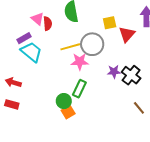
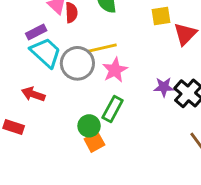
gray circle: (92, 44) -> (77, 63), moved
pink star: (80, 62) -> (115, 70), turned -30
red arrow: (13, 82) -> (33, 94), moved

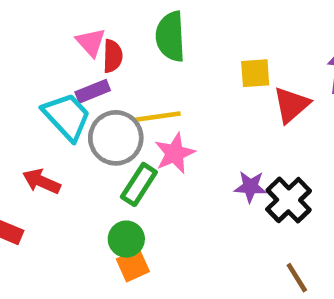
purple rectangle: (36, 32) -> (93, 91), moved
green rectangle: (113, 109) -> (139, 184), moved

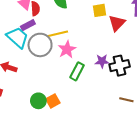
green rectangle: (139, 184) -> (77, 71), moved
black cross: (289, 200) -> (120, 66), turned 36
green circle: (126, 239) -> (38, 101), moved
brown line: (297, 278) -> (126, 100), turned -40

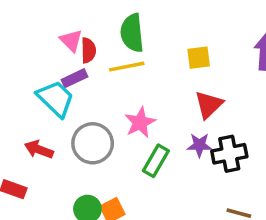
red triangle: (117, 23) -> (209, 105), moved
yellow line: (58, 34) -> (127, 67), moved
gray circle: (40, 45) -> (93, 143), moved

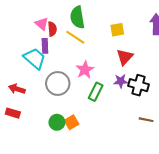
yellow line: (127, 67) -> (75, 37), turned 48
purple rectangle: (74, 78) -> (45, 46), turned -64
red arrow: (39, 149) -> (17, 89), moved
black cross: (229, 154) -> (139, 85), turned 30

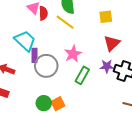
purple rectangle: (45, 46) -> (35, 55), moved

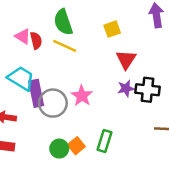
pink star: (73, 54) -> (82, 96), moved
purple rectangle: (35, 55) -> (36, 93), size x1.5
green rectangle: (82, 75) -> (105, 141), moved

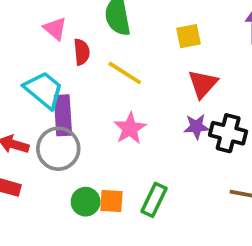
red semicircle: (36, 40) -> (82, 52), moved
yellow line: (65, 46) -> (125, 73), moved
gray circle: (53, 103) -> (58, 149), moved
orange square: (76, 146) -> (111, 201), turned 35

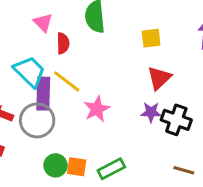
yellow line: (125, 73) -> (67, 81), moved
green rectangle: (154, 200) -> (111, 169), turned 32

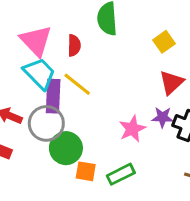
pink triangle: (43, 22) -> (36, 41), moved, size x1.6
yellow square: (151, 38) -> (164, 42), turned -30
pink star: (97, 109) -> (132, 129), moved
green circle: (56, 165) -> (66, 148), moved, size x1.4

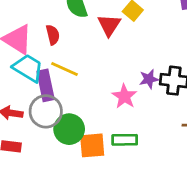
red triangle: (171, 83) -> (109, 25), moved
orange square: (86, 171) -> (92, 145), size x1.4
green rectangle: (121, 174) -> (125, 140), turned 40

